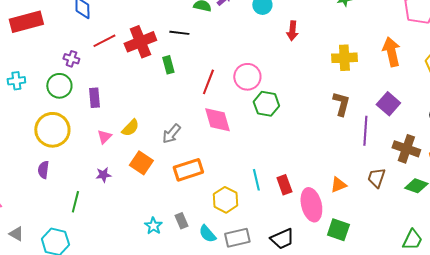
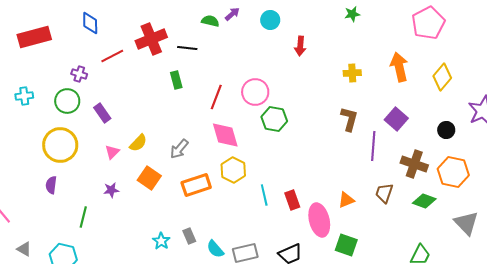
red cross: (140, 42) -> (151, 39), moved
yellow cross: (344, 58) -> (352, 73), size x0.7
purple rectangle: (94, 98) -> (102, 113), turned -30
yellow hexagon: (225, 200) -> (233, 170), moved

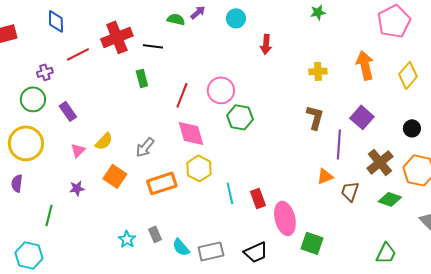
purple cross: (79, 74) -> (45, 72), turned -35
brown cross: (414, 164) -> (380, 162), turned 32
orange triangle: (346, 200) -> (325, 176), moved

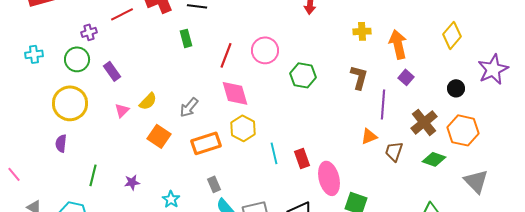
orange arrow: (365, 65) -> (398, 44), moved
green hexagon: (240, 117) -> (303, 75), moved
purple square: (362, 117) -> (406, 77), size x0.7
purple star: (77, 188) -> (132, 182), moved
gray rectangle: (155, 234) -> (214, 184), moved

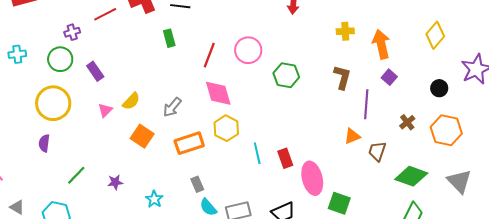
brown cross: (424, 122) -> (407, 122), size x0.6
green diamond: (434, 159) -> (411, 176), moved, size x1.4
green line: (93, 175) -> (76, 175), turned 30

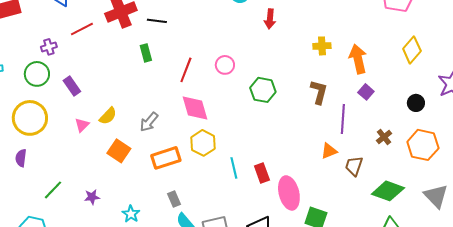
pink circle: (248, 50) -> (225, 65), size x0.7

